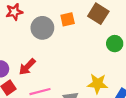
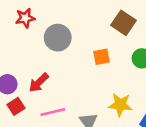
orange square: (68, 19) -> (101, 57), moved

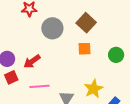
brown square: (124, 23) -> (86, 23), moved
yellow star: (120, 105) -> (94, 89), turned 30

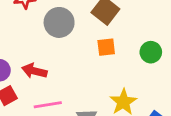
red arrow: (32, 61) -> (34, 71), turned 54

